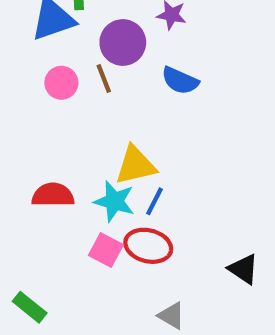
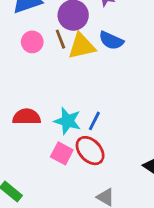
yellow triangle: (136, 165) -> (82, 46), moved
red ellipse: (148, 246) -> (90, 151), turned 32

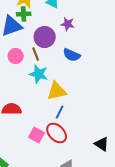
yellow triangle: (82, 46) -> (57, 91), moved
cyan star: (67, 121) -> (39, 74), moved

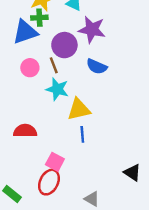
purple star: (68, 24) -> (92, 30), size x1.6
blue line: (60, 112) -> (82, 134), turned -32
red ellipse: (57, 133) -> (49, 182), moved, turned 70

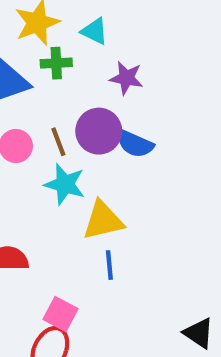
green cross: (39, 18) -> (56, 63), moved
purple star: (92, 30) -> (126, 78), size x0.7
purple circle: (64, 45) -> (99, 131), moved

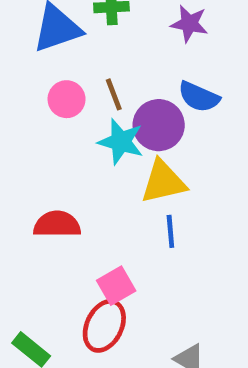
purple circle: (99, 131) -> (159, 125), moved
pink square: (60, 314) -> (116, 286), turned 32

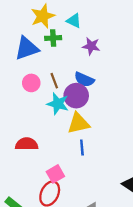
blue semicircle: (199, 97) -> (84, 79), moved

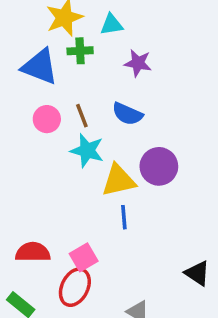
cyan triangle: (74, 21) -> (112, 25), turned -35
blue triangle: (27, 48) -> (40, 67), turned 40
purple circle: (76, 96) -> (159, 166), moved
red semicircle: (27, 144) -> (33, 252), moved

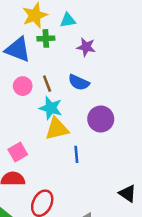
yellow triangle: (119, 180) -> (57, 129), moved
pink square: (84, 257) -> (18, 152), moved

